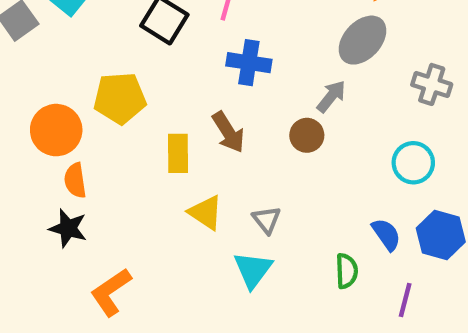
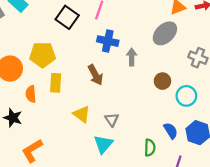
gray arrow: (331, 96) -> (132, 57), moved, turned -42
brown circle: (307, 135) -> (162, 81), moved
yellow rectangle: (178, 153) -> (56, 83), moved
orange semicircle: (75, 180) -> (31, 94), moved

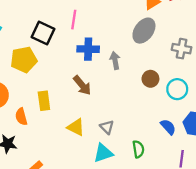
yellow pentagon: (43, 55) -> (24, 60), moved
cyan triangle: (103, 144) -> (103, 153), turned 42
green semicircle: (150, 148) -> (138, 149), moved

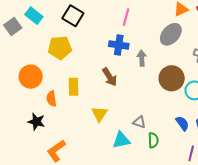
pink line: (74, 20) -> (126, 17), moved
black square: (43, 33) -> (73, 16), moved
brown circle: (150, 79) -> (172, 78), size x1.6
yellow triangle: (76, 127) -> (99, 114), turned 30
gray triangle: (107, 127) -> (139, 122), moved, turned -32

